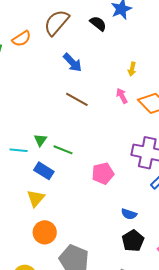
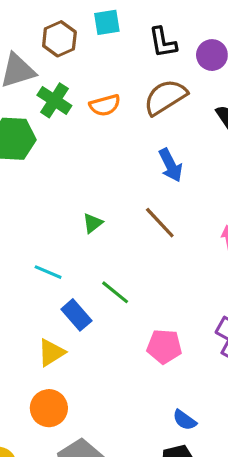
green triangle: (40, 140) -> (93, 223), moved

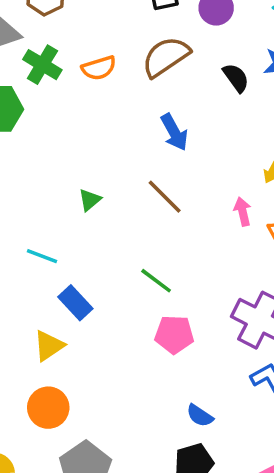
green line: (115, 292) -> (156, 281), moved

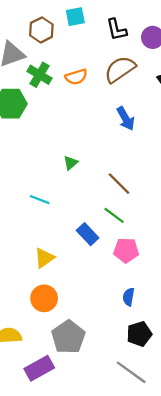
brown line: (165, 197) -> (119, 184), moved
blue rectangle: (75, 303) -> (88, 234), moved
blue semicircle: (200, 416) -> (129, 297), moved, turned 66

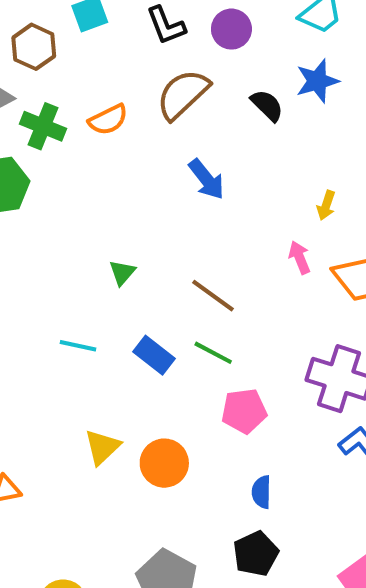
blue rectangle: (88, 234) -> (154, 355), moved
orange circle: (44, 298) -> (164, 463), moved
black pentagon: (139, 334) -> (256, 554), moved

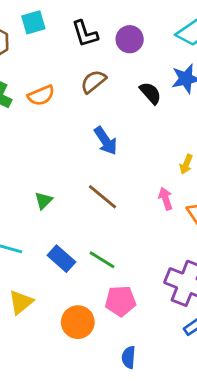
brown semicircle: (183, 94) -> (93, 82), size x0.7
brown line: (213, 296) -> (103, 197), moved
yellow triangle: (102, 447) -> (21, 302), moved
orange circle: (164, 463) -> (78, 322), moved

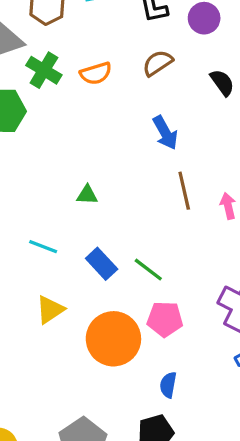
brown line: (103, 197) -> (184, 191), moved, turned 32
green triangle: (44, 201) -> (87, 195), turned 42
orange circle: (78, 322) -> (113, 339), size x1.4

